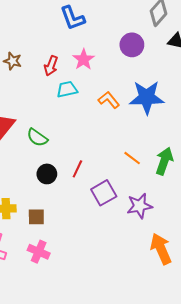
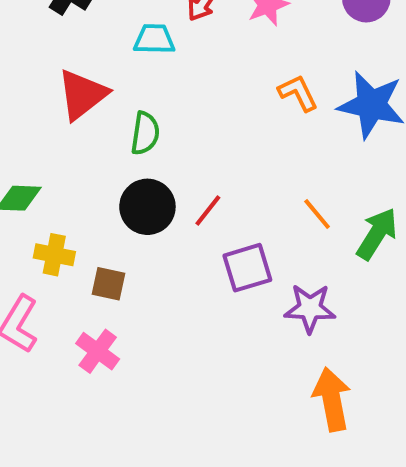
cyan trapezoid: (67, 89) -> (154, 39), moved
green semicircle: (37, 138) -> (145, 133), turned -130
black circle: (47, 174) -> (147, 207), size x1.4

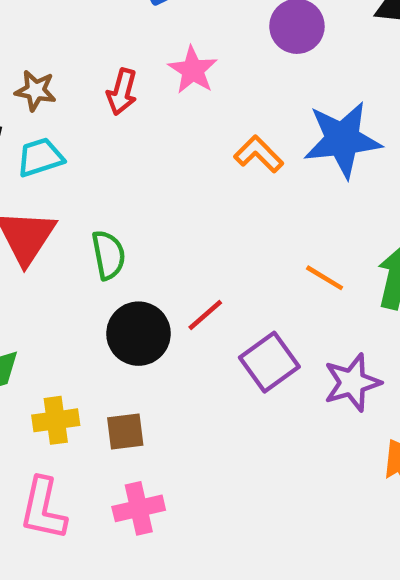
cyan trapezoid: (154, 39) -> (40, 157), moved
red line: (208, 210) -> (205, 315), turned 30
pink cross: (98, 351) -> (139, 508), turned -30

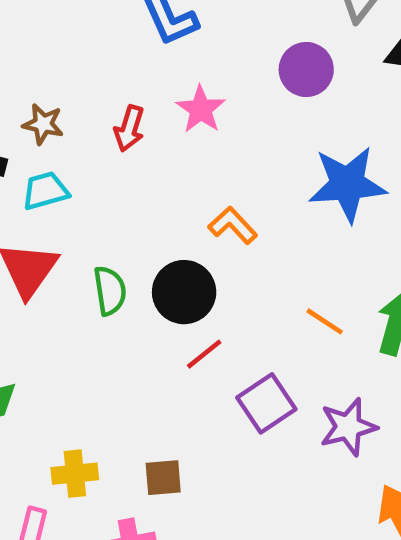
orange L-shape: (259, 154) -> (233, 225), moved
black circle: (139, 334) -> (184, 292), moved
yellow cross: (56, 420) -> (75, 474), moved
brown square: (125, 431) -> (163, 478), moved

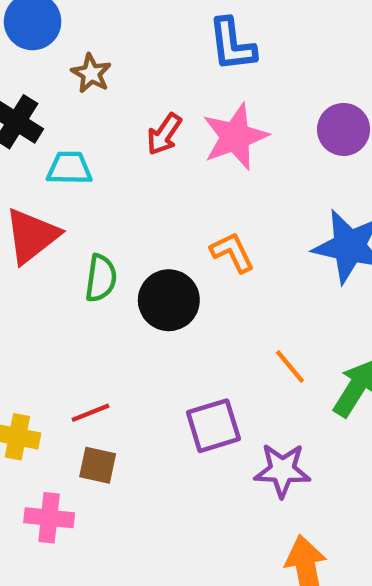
pink star: (201, 109) -> (235, 137), size x1.4
brown star: (43, 124) -> (91, 73), moved
red line: (204, 354) -> (90, 413), moved

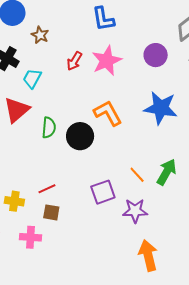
cyan trapezoid: (69, 168) -> (32, 78), turned -60
orange L-shape: (232, 252) -> (108, 113), size x1.4
orange line: (290, 367) -> (137, 175), moved

